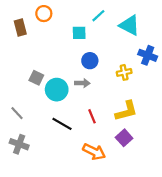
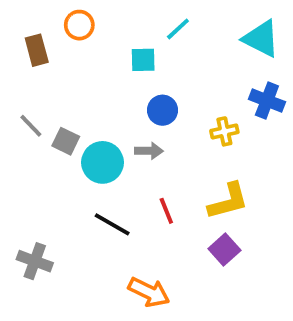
cyan triangle: (129, 25) -> (261, 39), moved
gray line: (17, 113) -> (31, 126), moved
orange arrow: (94, 152) -> (149, 292), moved

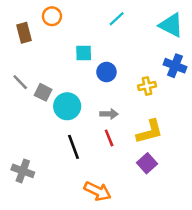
cyan square: (143, 60) -> (84, 53), moved
gray arrow: (149, 151) -> (109, 114), moved
black line: (112, 224) -> (73, 147), turned 40

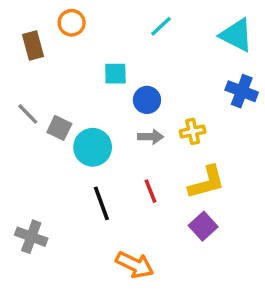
yellow cross: (147, 86) -> (193, 131), moved
gray arrow: (109, 114) -> (150, 137), moved

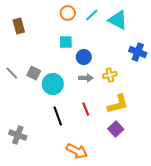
orange circle: (72, 23) -> (68, 13), moved
cyan triangle: (236, 35) -> (118, 20), moved
gray line: (28, 114) -> (12, 73), moved

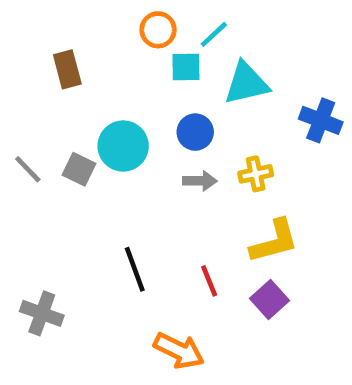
cyan triangle: (118, 20) -> (246, 83), moved, turned -40
brown rectangle: (19, 26) -> (67, 69), moved
cyan square: (66, 42) -> (186, 67), moved
cyan circle: (53, 84) -> (123, 146), moved
red line: (86, 109) -> (209, 281), moved

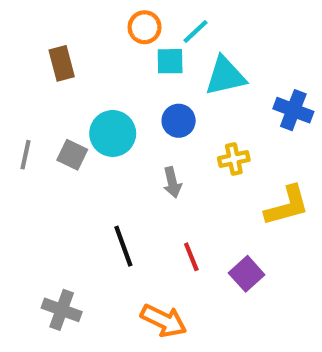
gray line: (28, 169) -> (26, 155), turned 56
gray arrow: (200, 181) -> (172, 182), moved, turned 76
yellow L-shape: (274, 241) -> (287, 206), moved
gray cross: (42, 313) -> (62, 310), moved

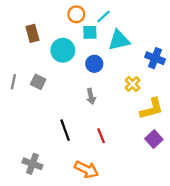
cyan circle: (113, 133) -> (63, 50), moved
yellow cross: (234, 159) -> (133, 84), moved, turned -32
purple square: (247, 274) -> (154, 139), moved

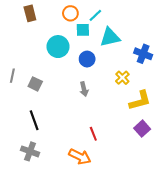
brown rectangle: (32, 33) -> (30, 13), moved
gray square: (38, 82) -> (35, 84), moved
black line: (65, 130) -> (34, 120), moved
red line: (101, 136) -> (93, 134), moved

